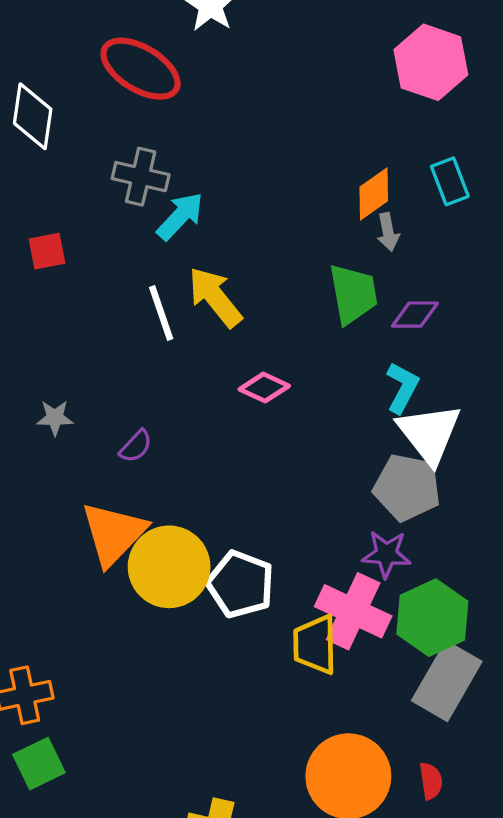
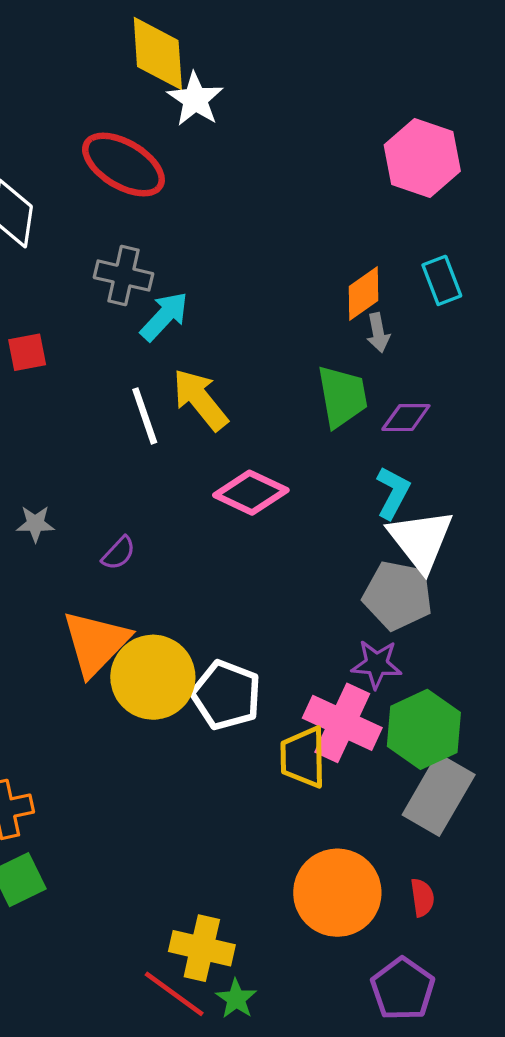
pink diamond: (264, 388) -> (251, 493), size x1.4

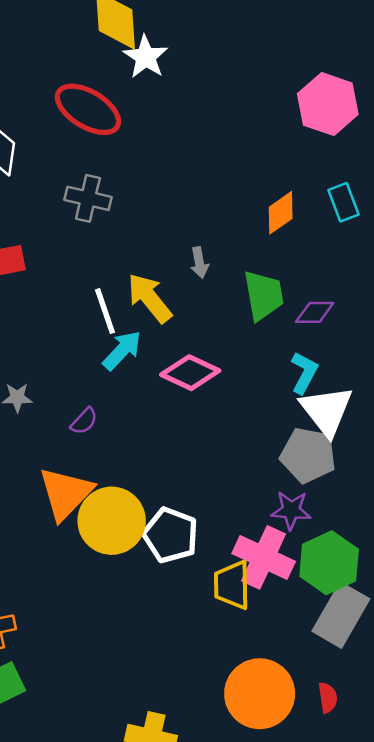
cyan arrow: (164, 316) -> (122, 350), moved
gray arrow: (378, 333) -> (199, 263), moved

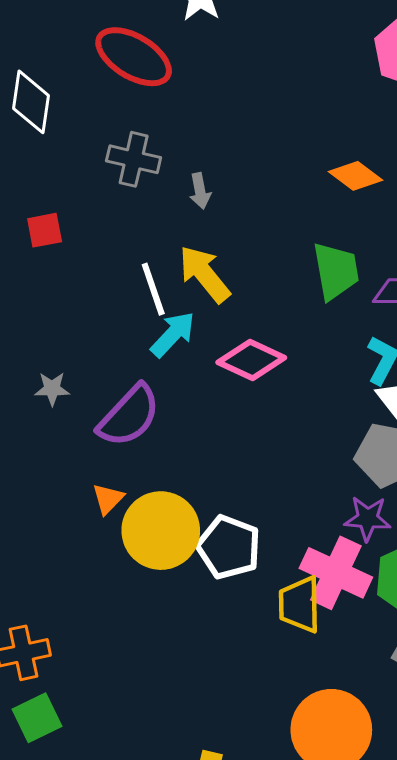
orange diamond: (281, 213) -> (355, 176), turned 72
gray arrow: (199, 263) -> (200, 191), moved
purple semicircle: (84, 421) -> (129, 416), size x2.0
orange triangle: (66, 493) -> (108, 499), size x0.5

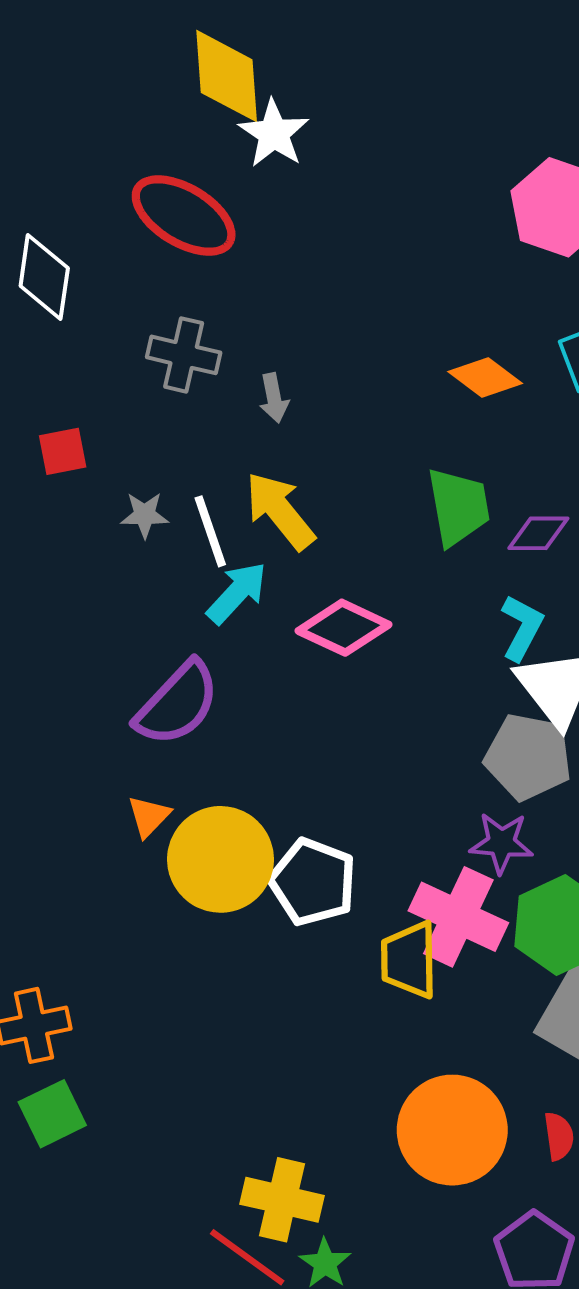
gray star: (52, 389) -> (145, 515), moved

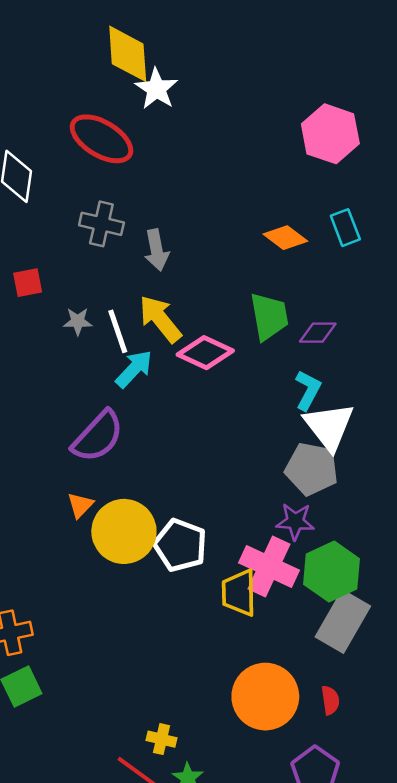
gray arrow: (274, 398) -> (156, 250), size x1.4
pink diamond: (344, 628) -> (205, 353), moved
yellow cross: (282, 1200) -> (161, 739), size x0.6

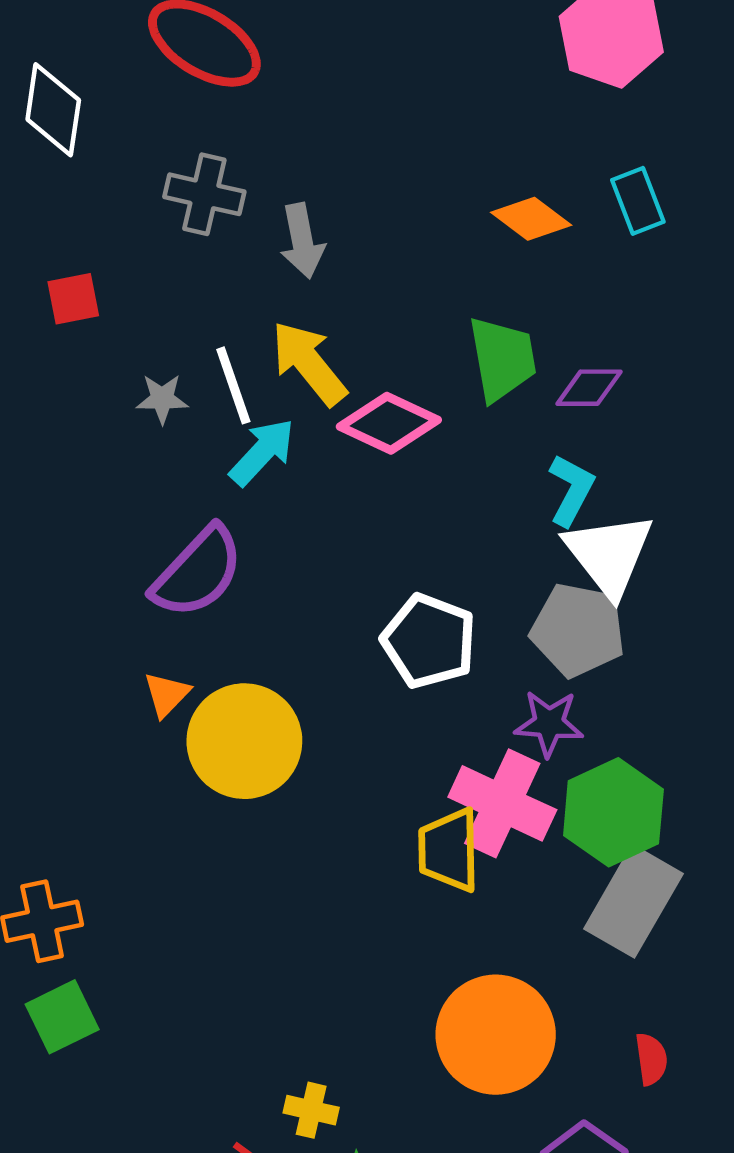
gray star: (78, 321) -> (162, 399), moved
white pentagon: (180, 545) -> (429, 641), moved
red semicircle: (330, 700) -> (651, 1059), moved

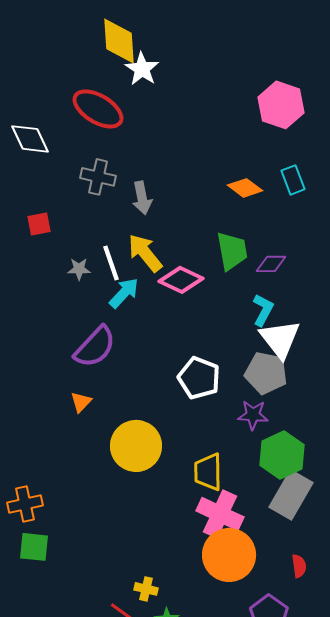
white diamond: (53, 110) -> (30, 139), turned -33
yellow circle: (244, 741) -> (136, 446), moved
pink cross: (502, 803) -> (220, 514), moved
green square: (62, 1017) -> (34, 547), turned 32

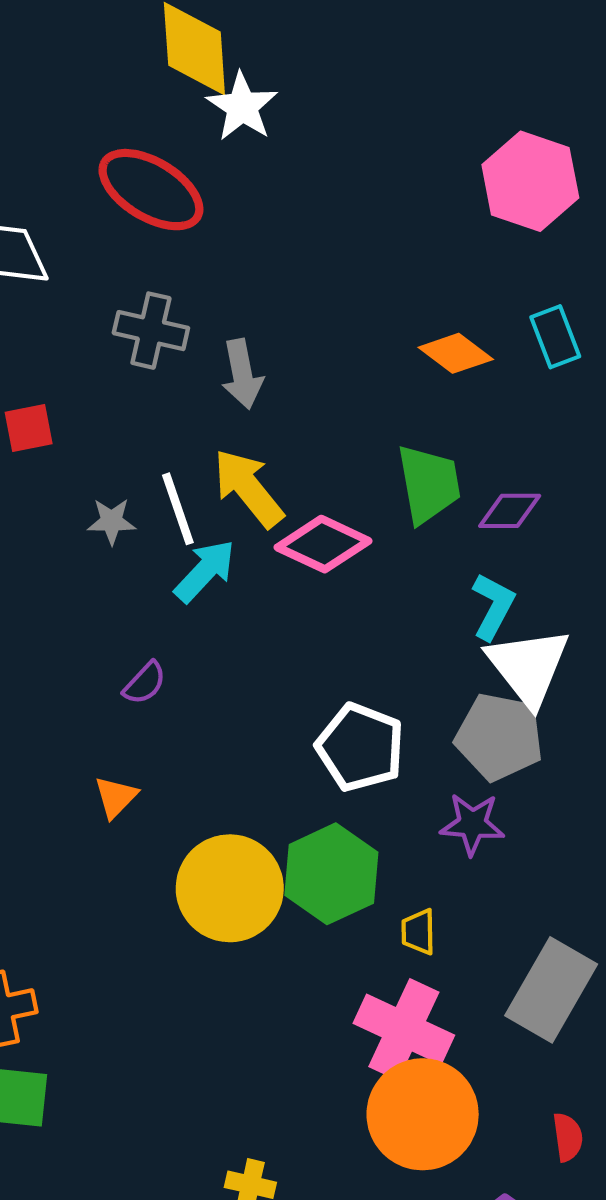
purple semicircle: (95, 347) -> (145, 683), size x0.5
green hexagon: (282, 455) -> (331, 874), moved
yellow trapezoid: (208, 472) -> (418, 932), moved, size x0.6

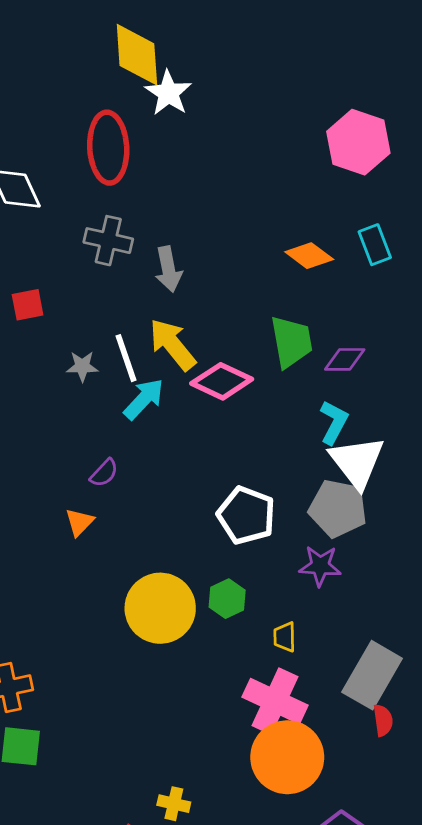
red ellipse: (151, 190) -> (108, 148), turned 56
orange triangle: (116, 797) -> (80, 522), moved
green hexagon: (331, 874) -> (227, 599), size x0.6
red semicircle: (568, 1137) -> (383, 720), moved

